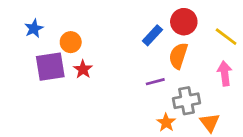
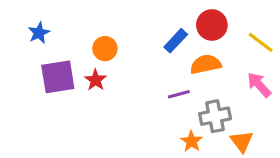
orange circle: (71, 42) -> (105, 49), moved
orange semicircle: (178, 56) -> (206, 64), turned 60
pink arrow: (225, 73) -> (259, 85), turned -35

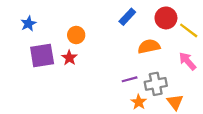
red circle: (212, 25) -> (166, 18), moved
blue rectangle: (176, 41) -> (127, 17), moved
purple line: (179, 94) -> (130, 79), moved

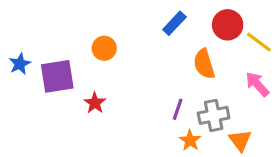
blue star: (28, 24) -> (20, 64), moved
orange semicircle: (149, 46) -> (204, 64), turned -95
red star: (69, 58) -> (95, 103), moved
purple line: (130, 79) -> (178, 109), turned -56

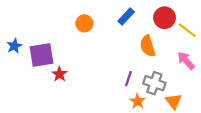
orange circle: (104, 48) -> (84, 23), moved
red star: (95, 103) -> (60, 74), moved
gray cross: (214, 115) -> (154, 83), turned 30

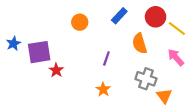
purple line: (128, 79) -> (106, 58), moved
orange star: (137, 101) -> (103, 89), moved

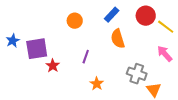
orange semicircle: (140, 44) -> (118, 39), moved
purple line: (106, 58) -> (86, 57), moved

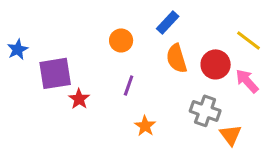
red circle: (146, 16) -> (216, 64), moved
orange circle: (75, 21) -> (121, 40), moved
blue star: (13, 41) -> (18, 49), moved

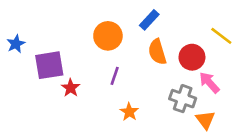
orange circle: (121, 40) -> (108, 36), size x1.4
pink arrow: (247, 81) -> (209, 83), moved

